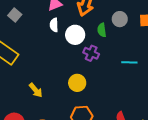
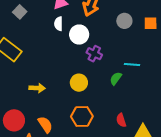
green semicircle: (102, 30) -> (116, 78), moved, turned 40
yellow arrow: (36, 90) -> (37, 88), turned -49

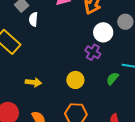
white semicircle: (58, 24) -> (33, 19), moved
white circle: (79, 35) -> (103, 32), moved

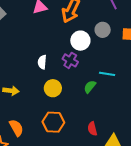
white semicircle: (33, 19) -> (42, 62), moved

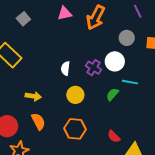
white circle: (80, 41) -> (115, 61), moved
orange semicircle: (16, 128) -> (38, 121), moved
red semicircle: (92, 129) -> (114, 136), turned -32

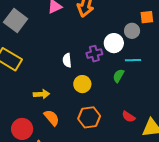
gray square: (23, 19) -> (16, 20), size x1.6
gray circle: (127, 38) -> (132, 31), moved
purple cross: (94, 68) -> (94, 54), turned -35

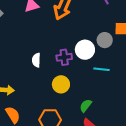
green semicircle: (118, 76) -> (86, 106), moved
yellow circle: (82, 84) -> (61, 84), moved

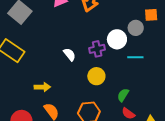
white semicircle: (36, 60) -> (69, 54), turned 144

